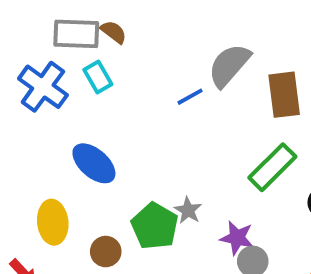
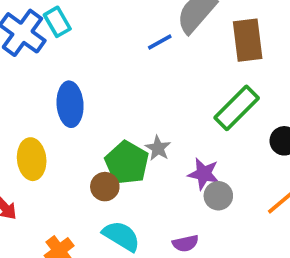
cyan rectangle: (98, 77) -> (57, 22), moved
blue ellipse: (94, 163) -> (70, 104), turned 45
brown circle: (106, 252) -> (105, 187), moved

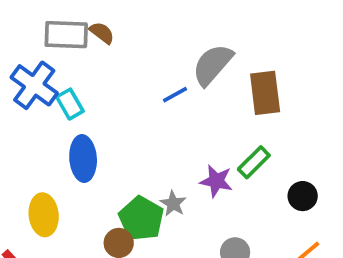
cyan rectangle: (57, 22) -> (70, 104), moved
green rectangle: (237, 108) -> (254, 162), size x0.7
purple star: (204, 174) -> (216, 181), moved

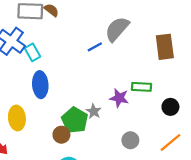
brown rectangle: (265, 93) -> (165, 47), moved
green rectangle: (254, 162) -> (142, 87), turned 48

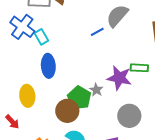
purple star: (119, 98) -> (119, 78), size x1.4
brown circle: (61, 135) -> (67, 111), size x1.5
gray circle: (130, 140) -> (129, 116), size x1.5

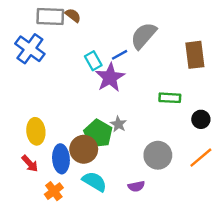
cyan rectangle: (41, 37) -> (93, 61), moved
blue ellipse: (48, 66) -> (61, 159), moved
purple star: (119, 78) -> (110, 77), moved, turned 30
red arrow: (12, 122) -> (30, 164), moved

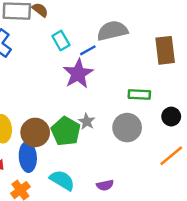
gray semicircle: (144, 36) -> (112, 31), turned 36
cyan rectangle: (93, 61) -> (61, 41), moved
brown circle: (84, 149) -> (35, 132), moved
gray circle: (158, 155) -> (127, 128), moved

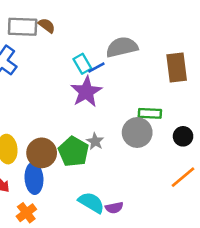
cyan rectangle: (61, 41) -> (82, 64), moved
gray circle: (127, 128) -> (137, 132), moved
cyan semicircle: (62, 180) -> (91, 203), moved

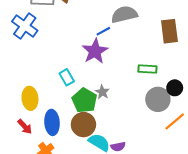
cyan rectangle: (82, 64) -> (67, 77), moved
gray circle: (137, 132) -> (158, 99), moved
brown circle: (42, 153) -> (83, 125), moved

